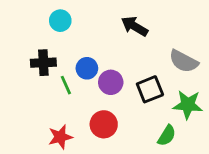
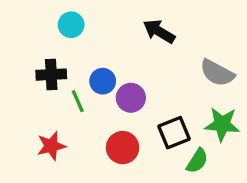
black square: (150, 89) -> (174, 133), moved
red star: (60, 137) -> (51, 146), moved

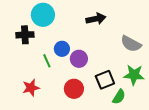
cyan circle: (71, 25) -> (43, 15), size x1.5
black arrow: (159, 31) -> (96, 19), turned 138
black cross: (51, 75) -> (25, 35), moved

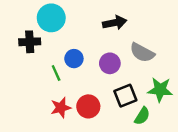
gray semicircle: (131, 44) -> (142, 53), moved
purple circle: (79, 59) -> (110, 63), moved
red star: (31, 88) -> (61, 108), moved

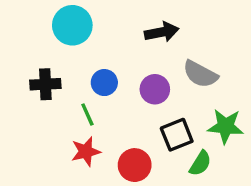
black cross: (30, 42) -> (45, 84), moved
green line: (56, 73) -> (87, 115), moved
red circle: (88, 106) -> (135, 165), moved

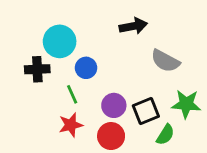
cyan circle: (72, 25) -> (60, 41), moved
purple circle: (155, 89) -> (114, 105), moved

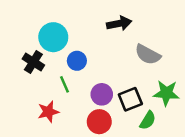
black cross: (37, 69) -> (33, 62), turned 35
red star: (71, 125) -> (48, 112), moved

